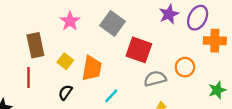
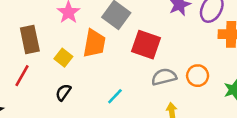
orange circle: (185, 67) -> (198, 76), moved
orange trapezoid: (92, 68) -> (94, 43), moved
red line: (29, 77) -> (22, 76), turned 30

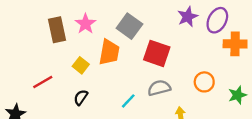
brown rectangle: (30, 39) -> (57, 30), moved
red line: (22, 76) -> (43, 82), turned 30
gray semicircle: (164, 77) -> (159, 88), moved

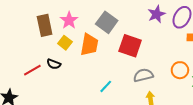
yellow square: (81, 65) -> (65, 43), moved
orange circle: (204, 82) -> (180, 70), moved
gray semicircle: (159, 88) -> (143, 75), moved
black semicircle: (81, 97) -> (54, 64), moved, turned -104

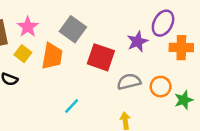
purple star: (157, 14) -> (137, 41), moved
gray semicircle: (143, 75) -> (129, 82), moved

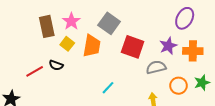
purple star: (137, 41) -> (168, 46), moved
orange cross: (181, 48) -> (193, 51), moved
orange circle: (161, 87) -> (179, 86), moved

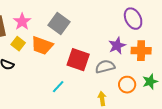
purple ellipse: (185, 18) -> (133, 19), turned -55
orange trapezoid: (92, 46) -> (42, 46), turned 100
red square: (133, 47) -> (78, 60), moved

